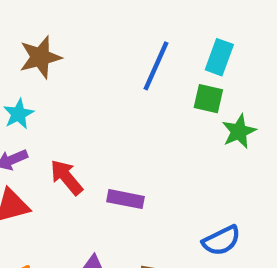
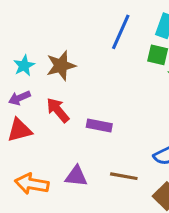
brown star: (40, 57) -> (61, 66), moved

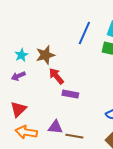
red arrow: (58, 110) -> (56, 76), moved
red triangle: (19, 130) -> (18, 109), moved, turned -30
brown line: (124, 176) -> (74, 136), moved

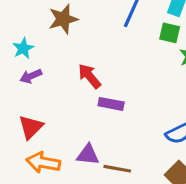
cyan star: (21, 55) -> (23, 48), moved
brown star: (45, 55) -> (63, 19), moved

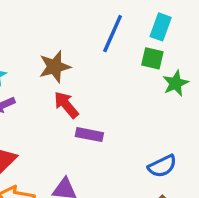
brown star: (63, 19) -> (55, 67), moved

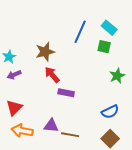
cyan rectangle: (161, 27) -> (109, 28), turned -70
green star: (176, 83) -> (117, 76), moved

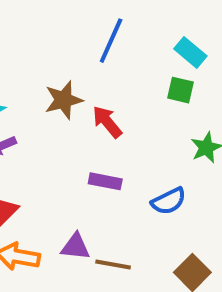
blue line: (80, 32) -> (111, 41), moved
red arrow: (52, 75) -> (107, 122), moved
blue semicircle: (110, 112) -> (169, 201), moved

